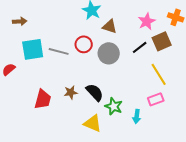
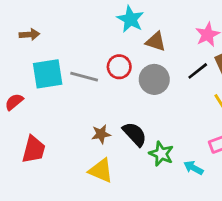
red trapezoid: (43, 99) -> (34, 150), moved
cyan arrow: (137, 116) -> (194, 168), turned 112
yellow triangle: (93, 123) -> (101, 171), moved

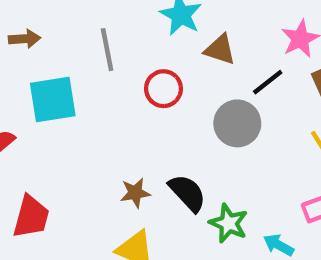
black line: (198, 71) -> (268, 82), moved
gray line: (84, 77) -> (107, 50), moved, turned 64
gray circle: (154, 79) -> (237, 123), moved

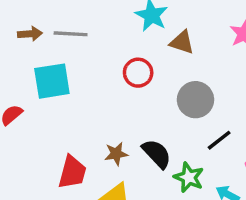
gray line: (107, 50) -> (71, 34), moved, turned -76
black line: (268, 82) -> (219, 140), moved
red trapezoid: (31, 217) -> (72, 172), moved

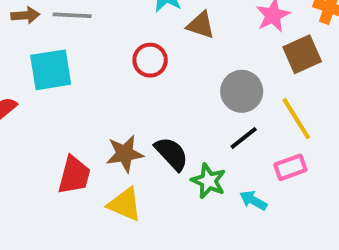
gray circle: (195, 100) -> (242, 91), moved
brown star: (116, 154) -> (125, 154), size x1.4

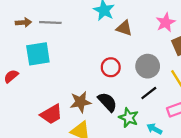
red circle: (150, 60) -> (111, 67), moved
red trapezoid: (74, 175) -> (51, 114), turned 45

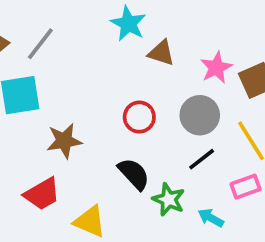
gray line: (50, 23) -> (40, 44), turned -55
pink star: (166, 23) -> (216, 68), moved
brown star: (80, 102) -> (64, 141), moved

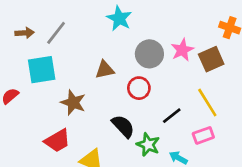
brown triangle: (161, 53) -> (105, 70), moved, turned -30
gray circle: (200, 115) -> (149, 54), moved
red circle: (139, 117) -> (139, 88), moved
brown star: (64, 141) -> (73, 103), turned 30

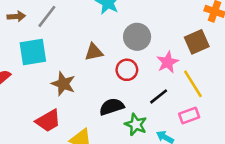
pink star: (182, 50) -> (168, 62), moved
black semicircle: (123, 126) -> (112, 107), turned -65

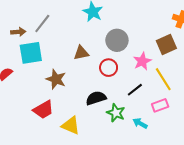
brown arrow: (16, 16) -> (18, 32), moved

